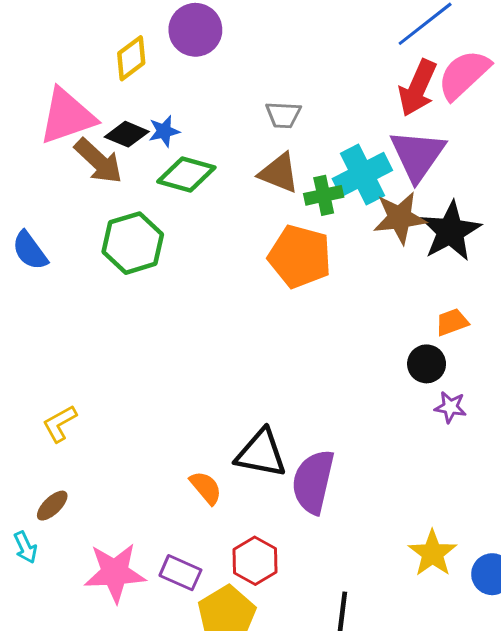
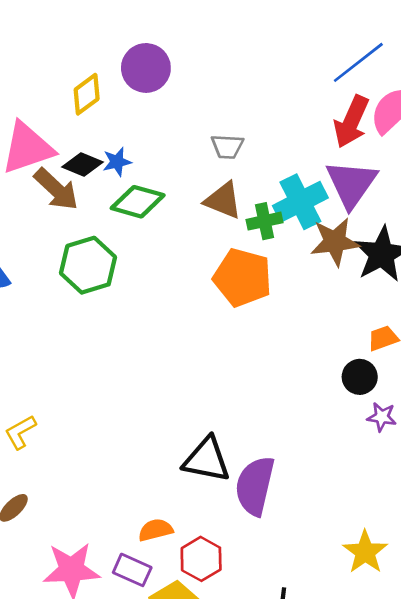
orange semicircle: (206, 488) -> (156, 530), moved, turned -64

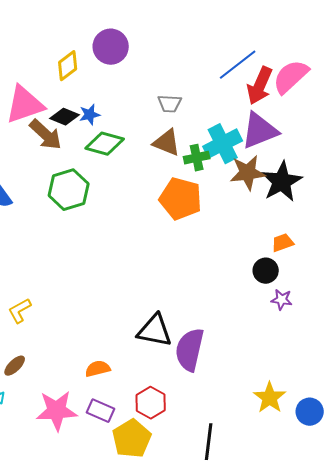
blue line: (358, 62) -> (238, 65), moved
purple triangle: (351, 184) -> (260, 131), turned 33
orange semicircle: (156, 530) -> (98, 369), moved

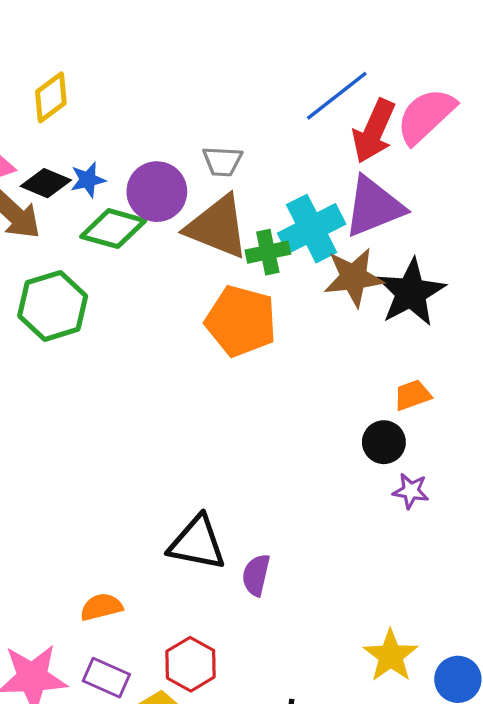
purple circle: (111, 47) -> (157, 192), moved
brown triangle: (167, 143) -> (217, 227), size x1.4
purple semicircle: (190, 350) -> (256, 575), size x0.6

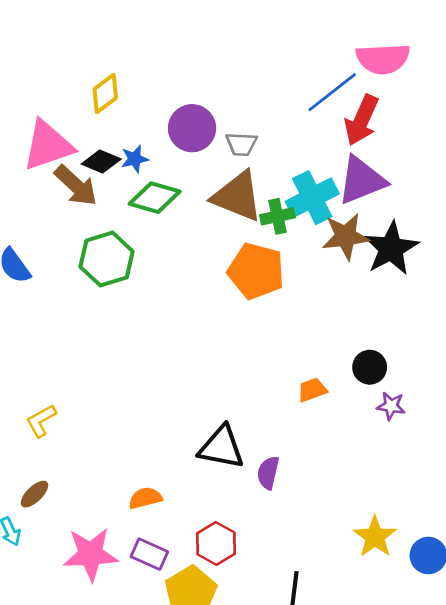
pink semicircle: (426, 116) -> (383, 59), moved, turned -140
purple circle: (157, 192) -> (192, 128), moved
orange trapezoid: (412, 395) -> (312, 390), moved

